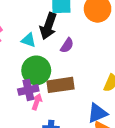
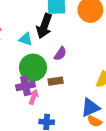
purple semicircle: (67, 45) -> (60, 54), moved
brown rectangle: (60, 85) -> (56, 81), size x0.6

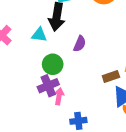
green circle: (33, 68) -> (53, 64), size x0.7
brown rectangle: (56, 81) -> (111, 77), moved

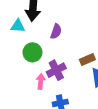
purple cross: (48, 86) -> (56, 70), moved

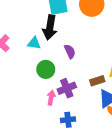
purple semicircle: (56, 31) -> (70, 51), turned -48

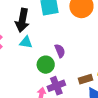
black arrow: (50, 27) -> (22, 20), moved
green circle: (46, 69) -> (46, 65), moved

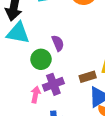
cyan triangle: (26, 42) -> (18, 33), size x1.5

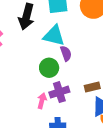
cyan triangle: (18, 33) -> (54, 36), moved

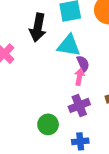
green circle: (49, 68) -> (48, 124), moved
pink arrow: (42, 101) -> (79, 77), moved

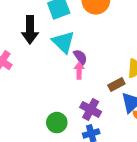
cyan triangle: (69, 46) -> (63, 42), turned 45
purple cross: (79, 105) -> (91, 109), moved, turned -30

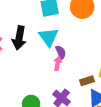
black arrow: (30, 30) -> (19, 38), moved

